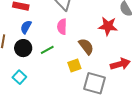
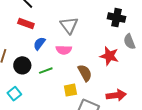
blue semicircle: (26, 27) -> (39, 43), moved
pink semicircle: (62, 27) -> (64, 50), turned -98

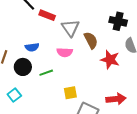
red rectangle: (26, 24) -> (47, 15), moved
blue semicircle: (39, 43) -> (32, 47), moved, turned -136
brown semicircle: (85, 73) -> (91, 40), moved

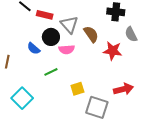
blue semicircle: (32, 47) -> (34, 48), turned 56
black circle: (23, 67) -> (51, 37), moved
cyan square: (14, 95) -> (22, 98), size x1.5

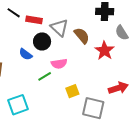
pink semicircle: (67, 49) -> (59, 64), moved
red star: (113, 51) -> (105, 51), turned 30
cyan square: (22, 98) -> (18, 105), turned 30

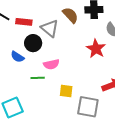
brown semicircle: (82, 36) -> (70, 15), moved
green line: (45, 76) -> (38, 78), turned 32
yellow square: (72, 91) -> (66, 91), turned 32

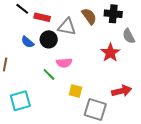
gray triangle: (50, 28) -> (67, 27), turned -36
blue semicircle: (17, 57) -> (28, 42), moved
green line: (38, 78) -> (49, 74), turned 40

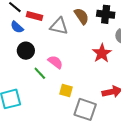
black circle: (49, 39) -> (26, 51), moved
blue semicircle: (28, 42) -> (17, 27), moved
pink semicircle: (64, 63) -> (55, 62), turned -140

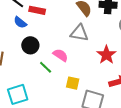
gray triangle: (59, 26) -> (79, 33), moved
red star: (102, 53) -> (106, 55), moved

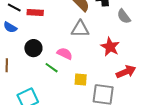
blue semicircle: (20, 22) -> (10, 27), moved

